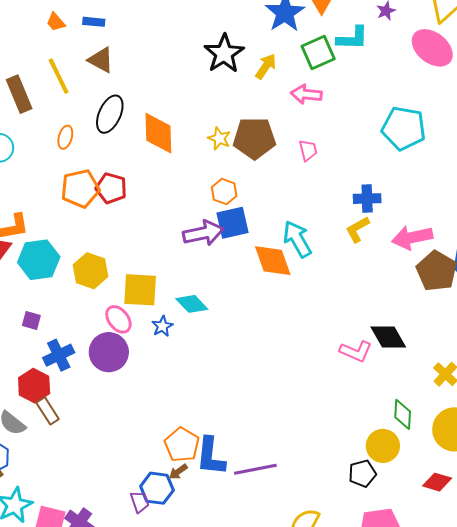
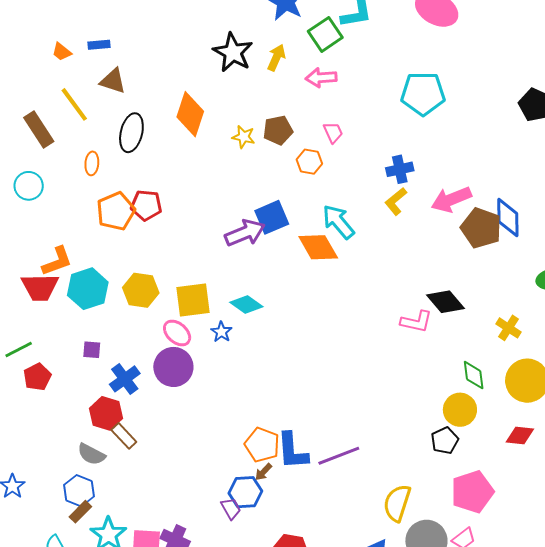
orange diamond: (158, 133) -> (190, 114), moved, turned 30
brown pentagon: (254, 138) -> (278, 130), size x0.7
orange hexagon: (224, 192) -> (309, 162), moved

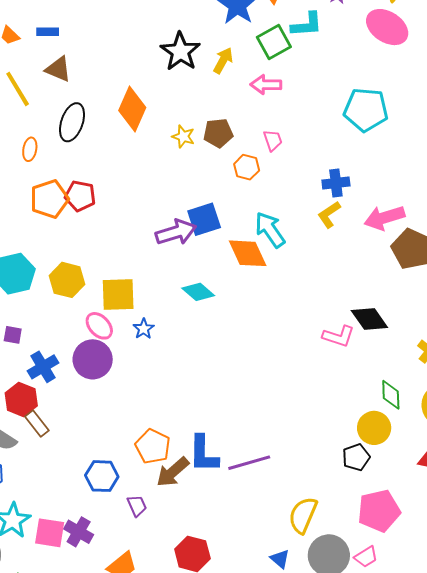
cyan diamond: (246, 305) -> (198, 292), moved
orange pentagon: (262, 445) -> (153, 446), moved
brown arrow: (263, 472) -> (173, 472), size x1.8
blue hexagon: (245, 492) -> (102, 476), moved

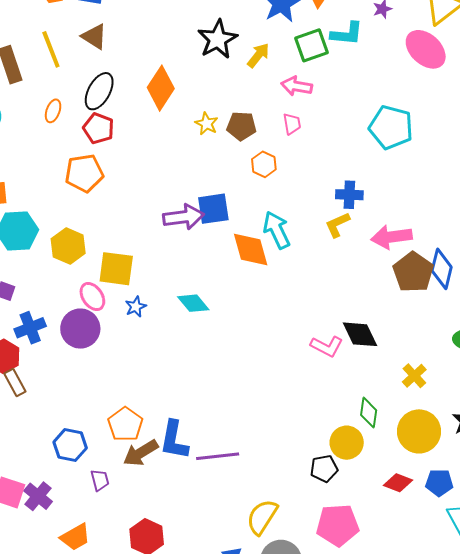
pink trapezoid: (273, 140) -> (292, 124), moved
red pentagon: (80, 196) -> (99, 128), moved
orange pentagon: (49, 199) -> (84, 173), moved
cyan diamond: (198, 292) -> (193, 303), moved

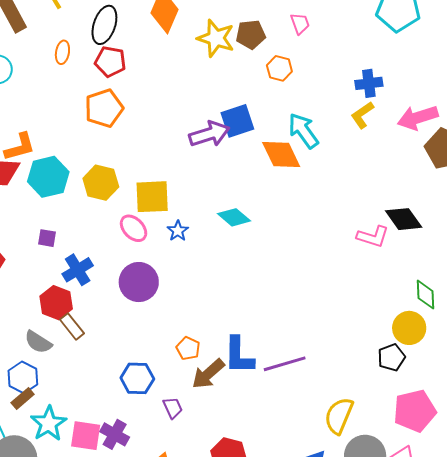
yellow star: (207, 124) -> (216, 38), size x1.6
purple circle: (80, 329) -> (139, 282), moved
orange pentagon: (125, 424) -> (188, 348), size x0.7

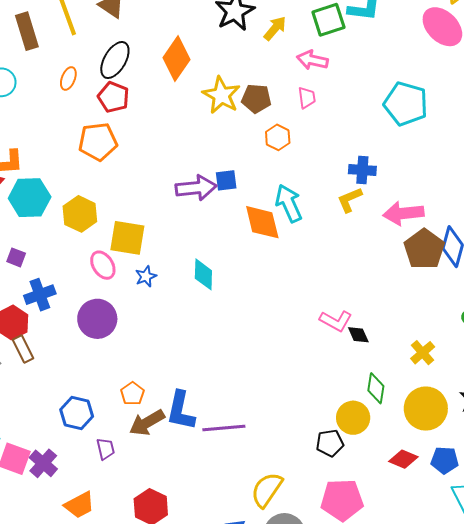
blue square: (237, 121) -> (226, 180), size x0.7
cyan diamond: (234, 217) -> (203, 274), turned 40
black diamond: (404, 219) -> (358, 335), moved, size x0.6

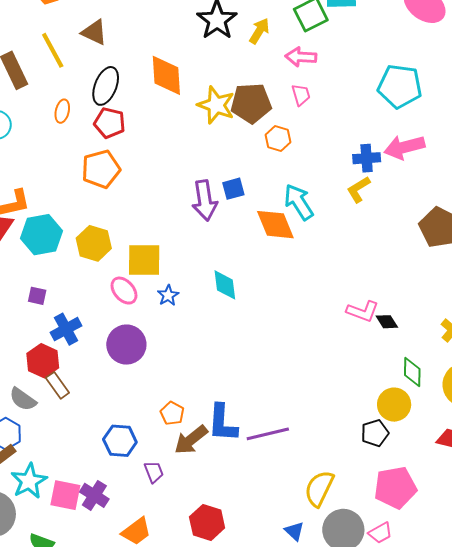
orange diamond: (177, 59) -> (166, 75), turned -30
brown pentagon: (256, 99) -> (251, 103), size x1.4
purple arrow: (196, 188) -> (205, 200), turned 96
pink arrow: (403, 213) -> (404, 147), moved

